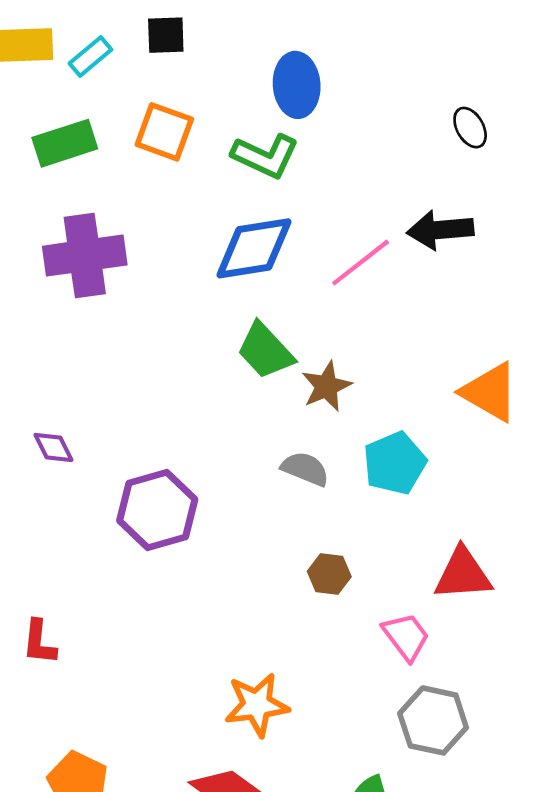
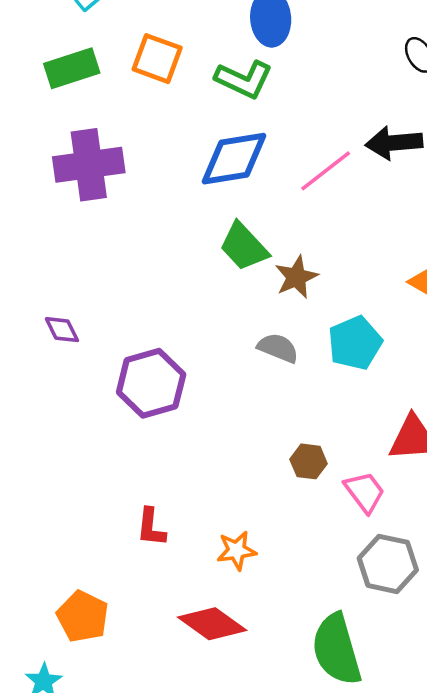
brown hexagon: (329, 574) -> (309, 461), moved
red L-shape: (39, 642) -> (151, 527), moved
orange star: (257, 705) -> (236, 551), size x0.7

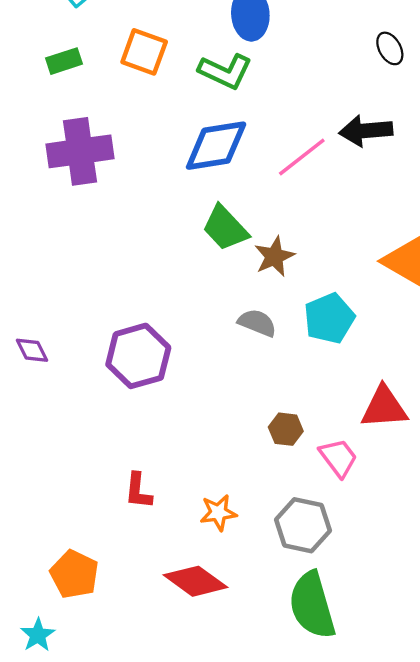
green rectangle: (72, 68) -> (64, 61), size x0.7
purple diamond: (62, 330) -> (32, 350), moved
gray hexagon: (388, 564) -> (303, 525), moved

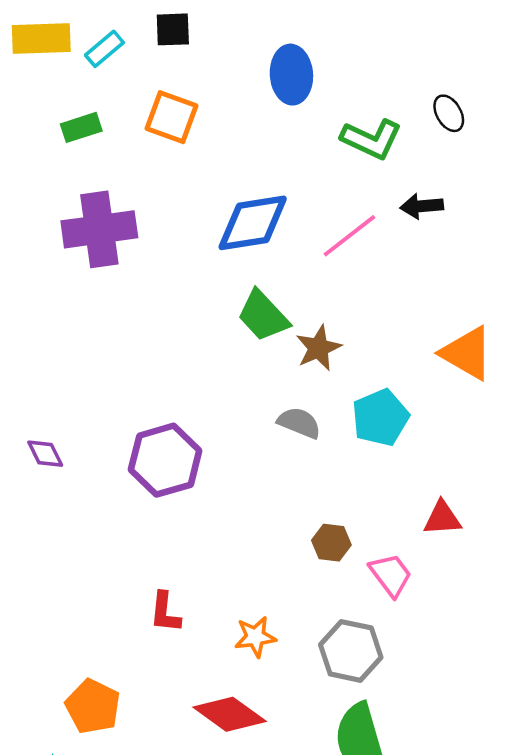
green L-shape: (225, 71) -> (371, 139), moved
black arrow: (366, 131) -> (422, 206), size x0.7
red triangle: (384, 407) -> (442, 518), size x0.7

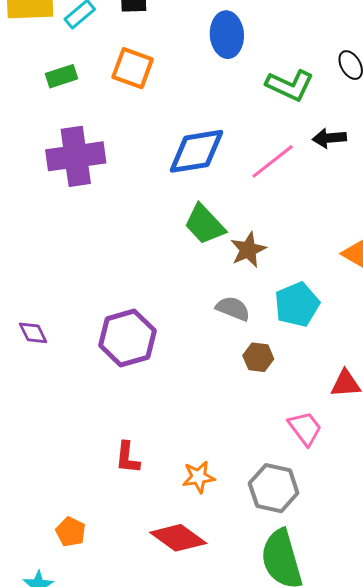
brown hexagon: (331, 543) -> (258, 357), moved
orange pentagon: (93, 706) -> (71, 532), size x0.7

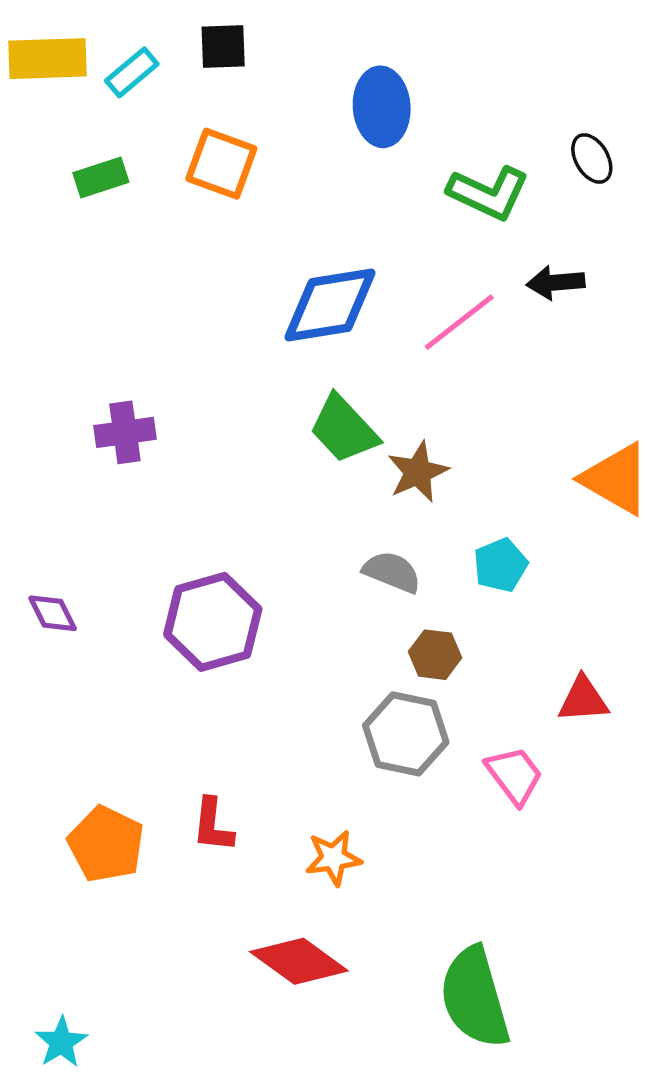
purple cross: (76, 156) -> (125, 432), moved, size x0.6
cyan pentagon: (297, 304) -> (501, 565), size x0.7
gray hexagon: (274, 488) -> (406, 734), moved
orange pentagon: (71, 532) -> (106, 844), moved, size x1.5

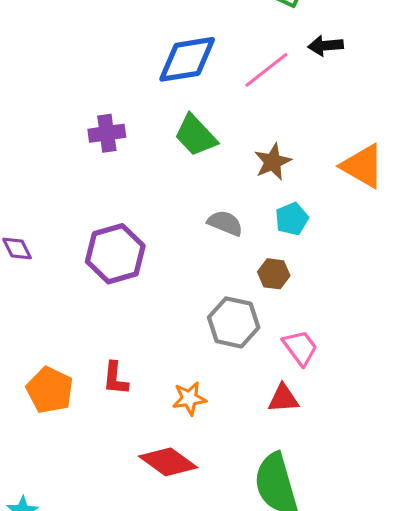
purple cross: (125, 432) -> (107, 133), moved
brown star: (418, 472) -> (273, 162), moved
brown hexagon: (435, 655) -> (274, 274), moved
red triangle: (583, 699) -> (283, 398), moved

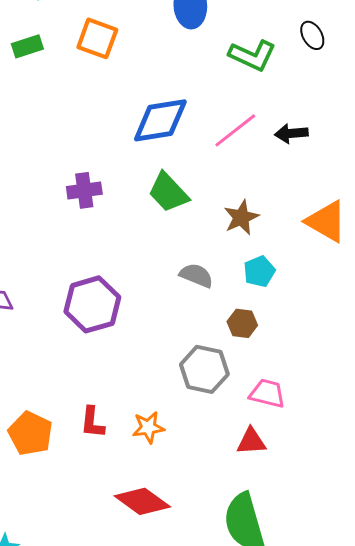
black arrow: (326, 46) -> (291, 133), moved
pink trapezoid: (300, 348) -> (267, 393), turned -39
orange star: (189, 398) -> (148, 427), moved

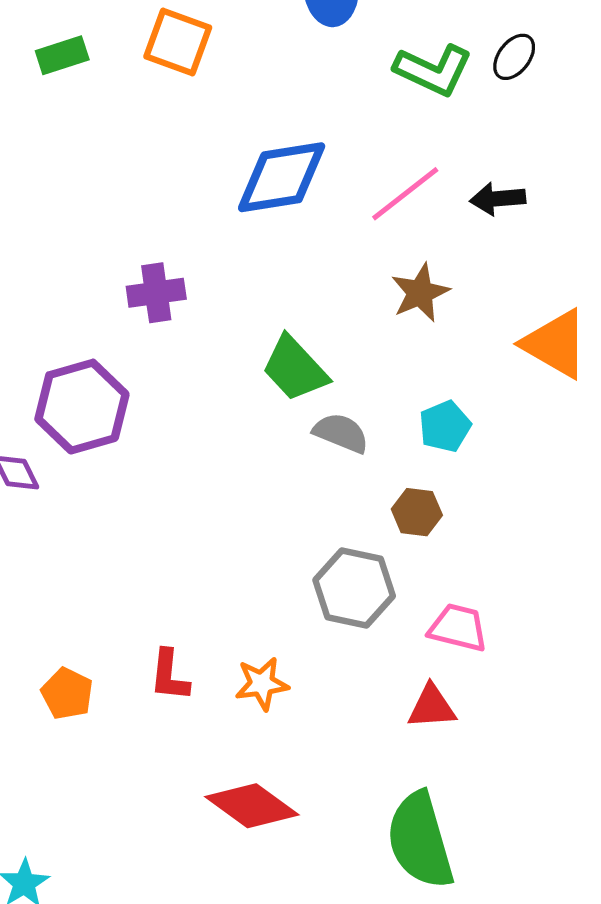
black ellipse: (312, 35) -> (514, 57), moved, turned 68
green trapezoid: (168, 192) -> (295, 369), moved
brown star: (241, 217) -> (420, 293), moved
purple hexagon: (92, 304) -> (82, 407), moved
orange pentagon: (30, 433) -> (67, 694), size x0.7

